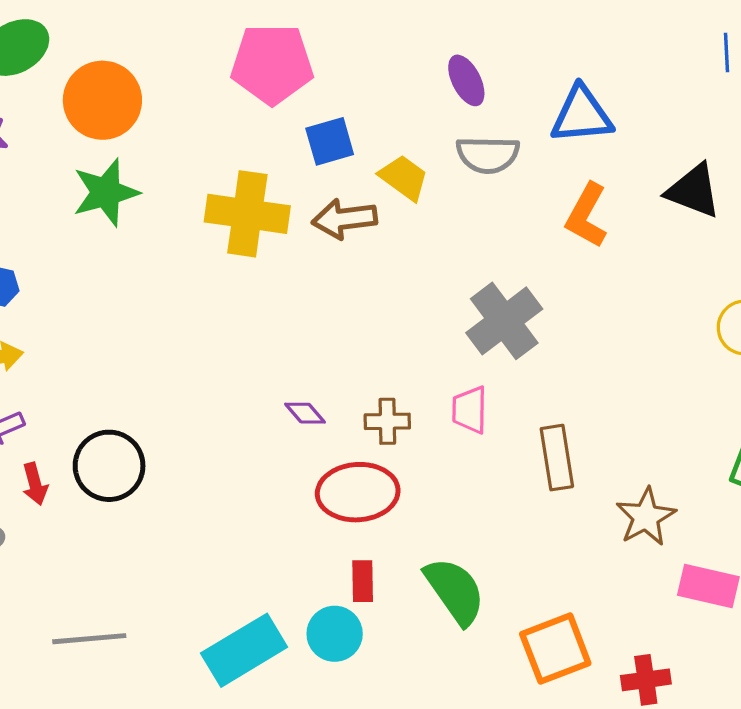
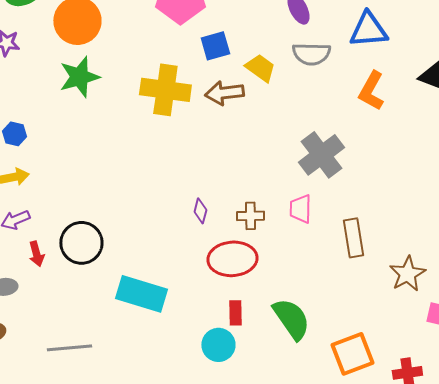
purple diamond: (305, 413) -> (200, 211), turned 55
cyan rectangle: (244, 650) -> (141, 294), moved, turned 48

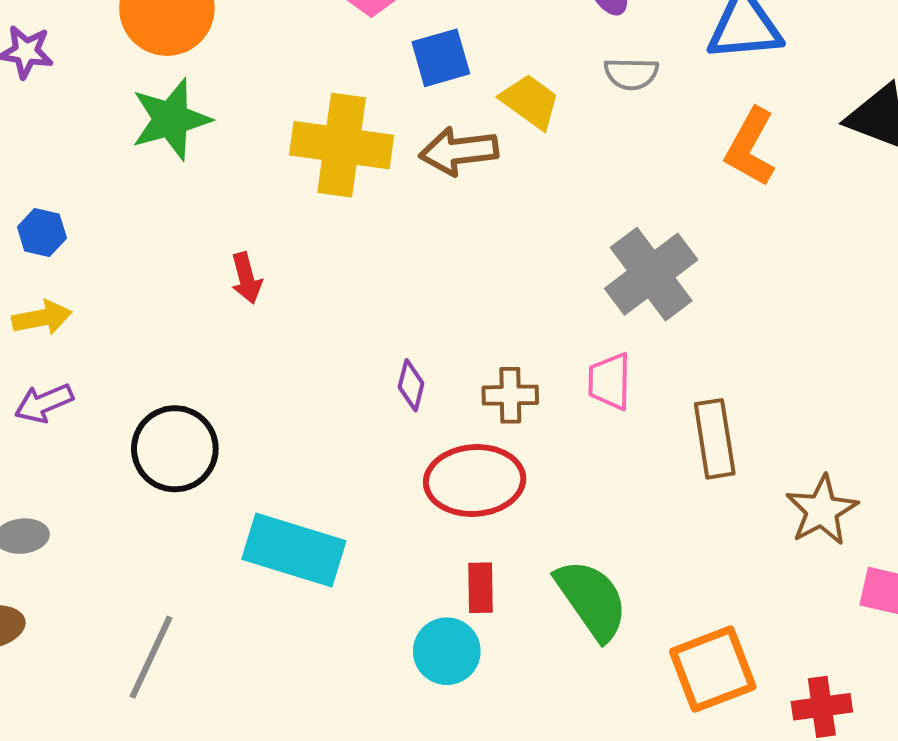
gray semicircle: (311, 54) -> (631, 74), size x0.7
red arrow: (36, 254) -> (246, 278), moved
gray line: (69, 348) -> (151, 657), turned -60

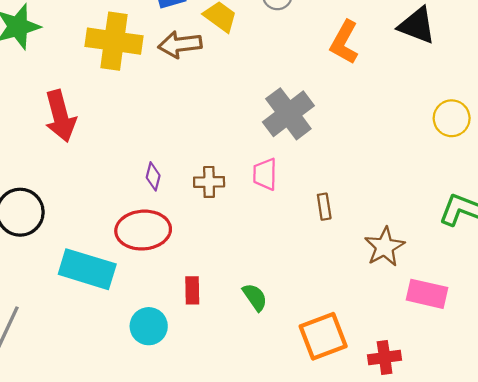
red arrow: (246, 278) -> (60, 116), size x1.8
brown rectangle: (715, 439) -> (324, 207), size x0.6
red ellipse: (475, 481) -> (143, 230), moved
green semicircle: (592, 600) -> (255, 297), size x0.6
cyan circle: (447, 651) -> (149, 326), moved

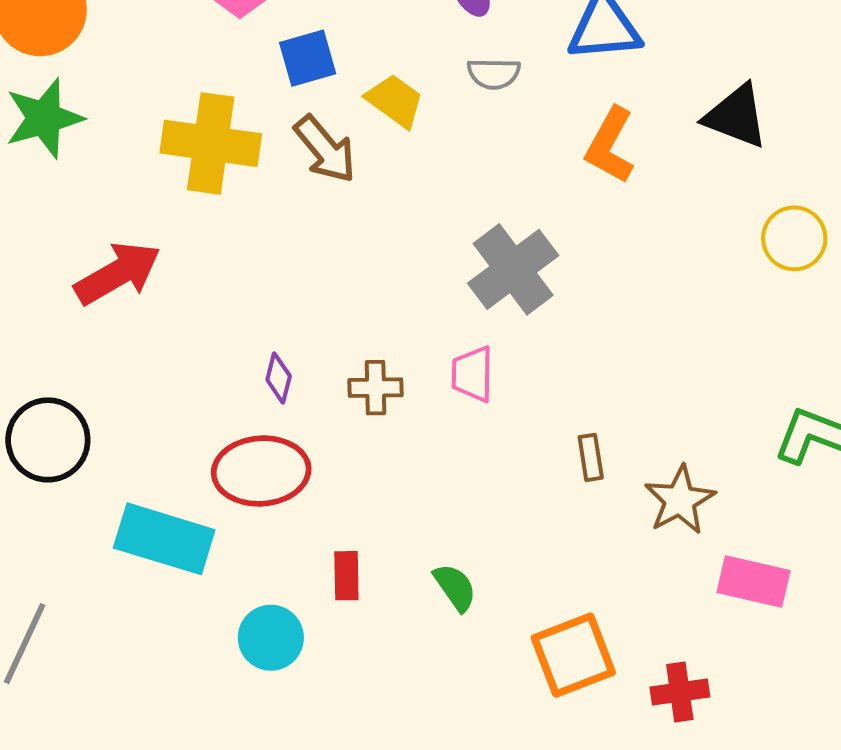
brown arrow: (180, 44) -> (325, 149), turned -123
red arrow: (60, 116) -> (118, 273), turned -105
yellow circle: (452, 118) -> (794, 238), moved
brown rectangle: (324, 207) -> (591, 457), moved

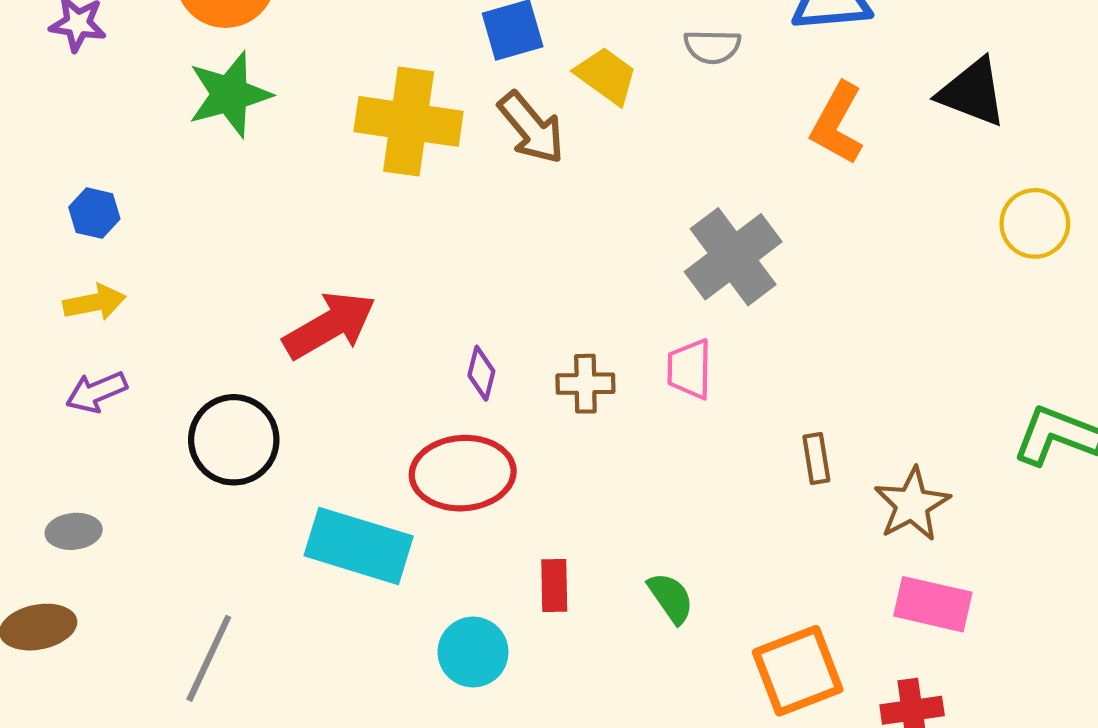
red arrow: (118, 273) -> (329, 325), moved
pink rectangle: (754, 581) -> (933, 604), moved

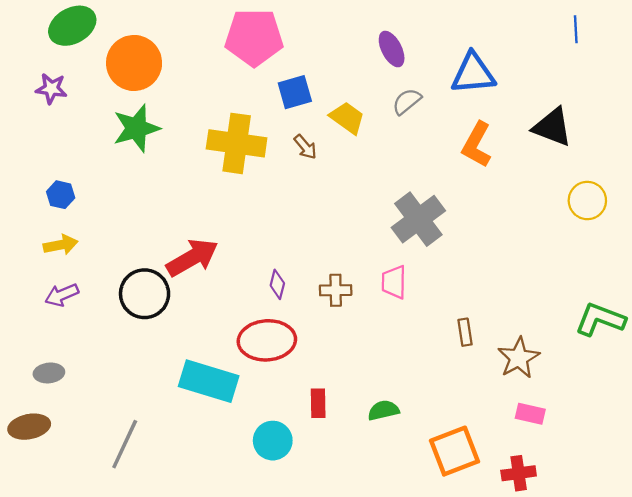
gray semicircle: (712, 47) -> (407, 101), turned 140
brown arrow: (531, 128) -> (305, 147), size x0.6
black circle: (234, 440) -> (145, 294), moved
green semicircle: (671, 598) -> (383, 410), turned -68
pink rectangle: (933, 604) -> (530, 414), size x0.7

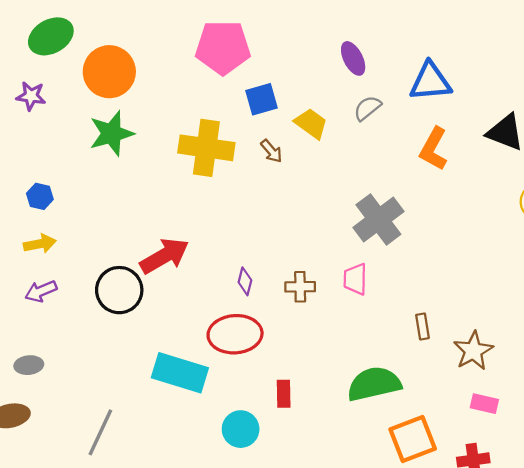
green semicircle: (383, 410) -> (374, 384), moved, size x1.8

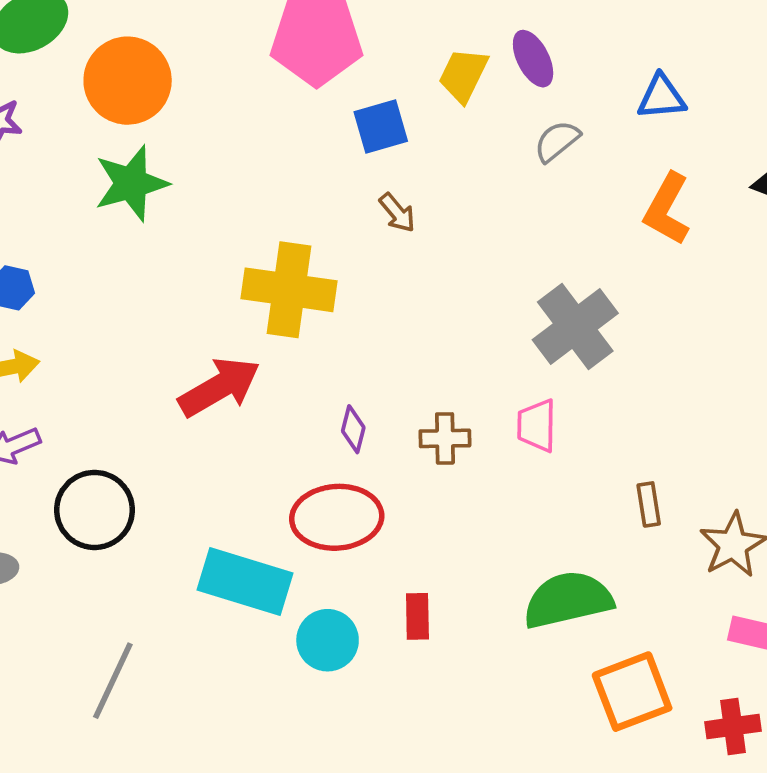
blue triangle: (430, 82) -> (661, 97), size x0.7
yellow trapezoid: (311, 124) -> (463, 75), moved, turned -100
yellow cross: (206, 148) -> (289, 290), moved
black circle: (119, 290) -> (95, 510), moved
cyan circle: (241, 429) -> (328, 640), moved

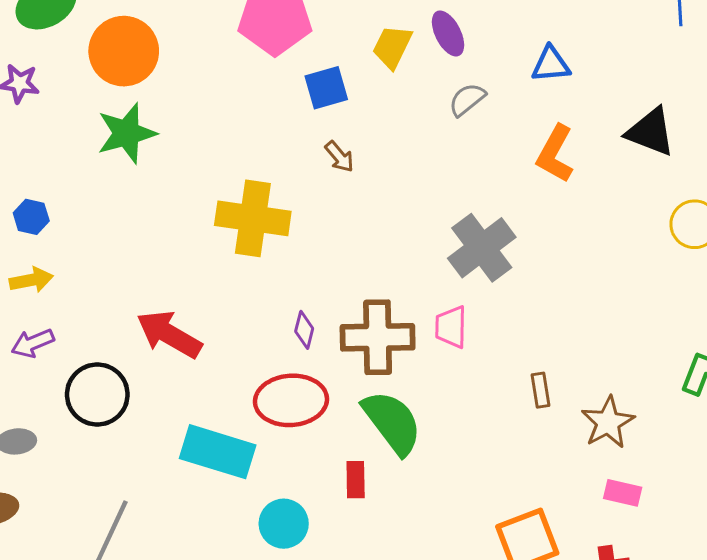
red arrow: (219, 387) -> (169, 334), moved, turned -120
brown cross: (445, 438) -> (378, 337), size x1.8
green semicircle: (568, 600) -> (392, 422), moved, turned 66
cyan circle: (328, 640) -> (284, 524), moved

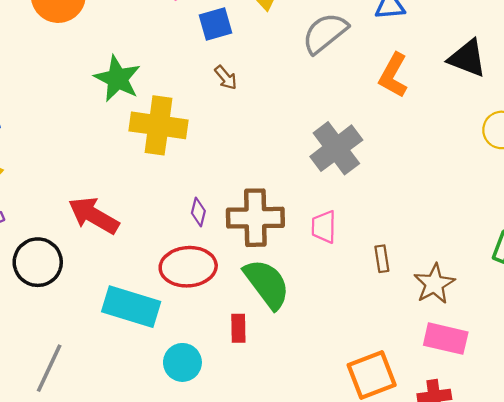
gray semicircle: (467, 100) -> (325, 33), size x1.6
green star: (127, 133) -> (118, 79), moved, turned -30
pink trapezoid: (451, 327) -> (324, 227), moved
pink rectangle: (623, 493) -> (446, 339), size x1.5

